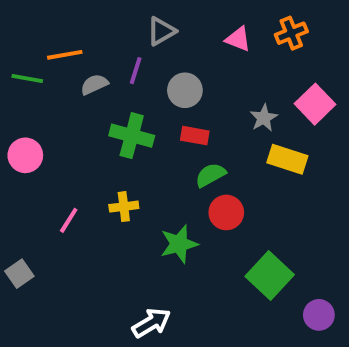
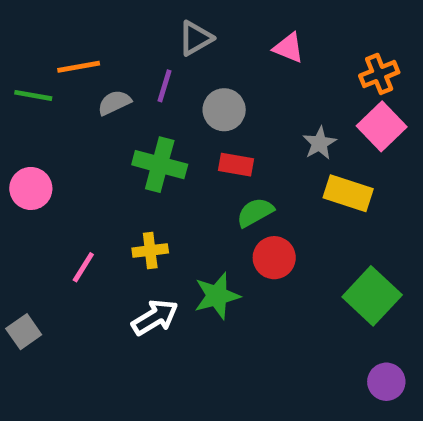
orange cross: (291, 33) -> (379, 74), moved
green square: (270, 276) -> (372, 296), moved
white arrow: (151, 323) -> (155, 317), moved

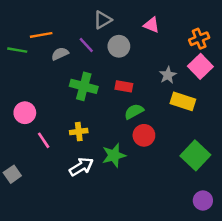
purple line: (164, 86) -> (86, 45), turned -60
gray circle: (224, 110) -> (119, 46), moved
pink circle: (31, 188) -> (25, 113), moved
pink line: (83, 267) -> (44, 140), turned -66

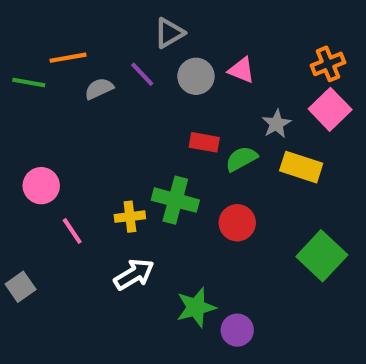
pink triangle: (151, 25) -> (241, 70), moved
green cross: (84, 86) -> (175, 200), moved
green semicircle: (134, 111) -> (241, 159), moved
green star: (114, 155) -> (196, 307), moved
purple circle: (203, 201) -> (237, 330), moved

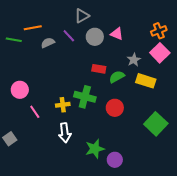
white arrow: (134, 274) -> (65, 133), turned 114

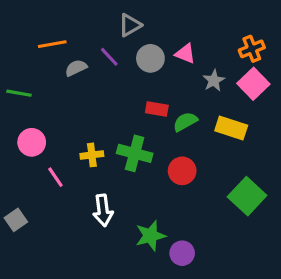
green line: (14, 40) -> (19, 93), moved
gray star: (134, 60) -> (214, 81), moved
yellow cross: (63, 105) -> (92, 155), moved

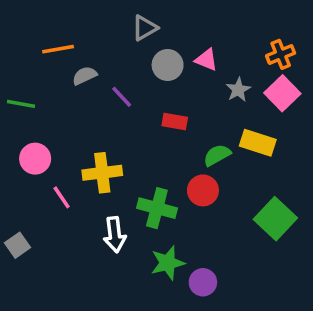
purple line: (109, 57) -> (122, 97), moved
green semicircle: (185, 122) -> (217, 155), moved
green cross: (135, 153) -> (157, 208), moved
yellow cross: (92, 155) -> (102, 173), size x1.5

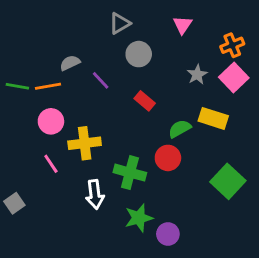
orange line: (58, 49) -> (48, 86), moved
pink triangle: (206, 60) -> (183, 25), moved, turned 42
red rectangle: (175, 122) -> (145, 101), turned 30
pink circle: (35, 159) -> (51, 121), moved

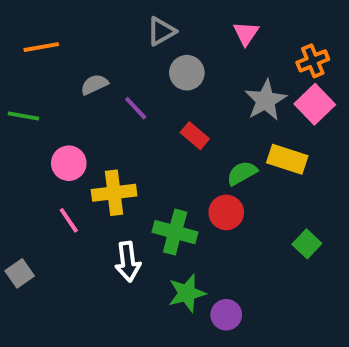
gray star: (197, 75) -> (266, 100), size x1.5
orange line: (48, 86) -> (41, 47), moved
green square: (228, 181) -> (307, 244), size x0.6

